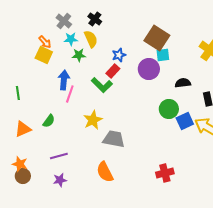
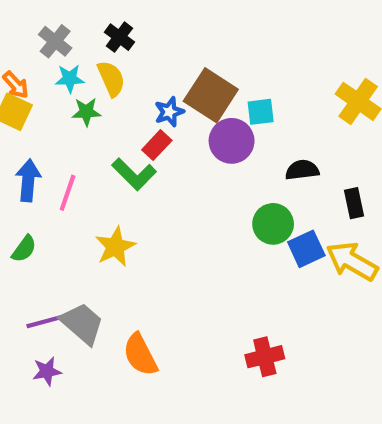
brown square: (157, 38) -> (211, 95), moved
blue arrow: (64, 80) -> (28, 180), moved
gray trapezoid: (114, 139) -> (82, 324), moved, turned 30

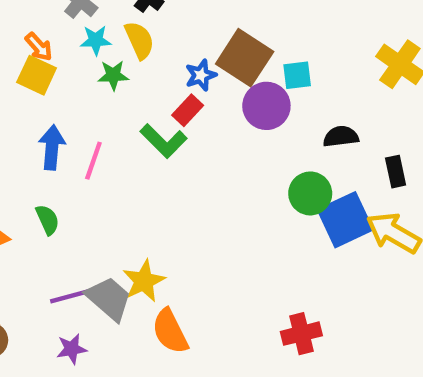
yellow star: (115, 247) -> (144, 281), moved
green semicircle: (24, 249) -> (47, 220), turned -60
blue square: (306, 249) -> (345, 220), size x1.4

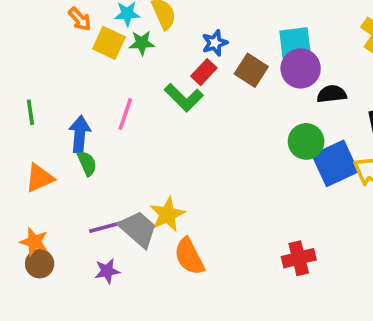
brown square: (245, 58) -> (251, 70), moved, size x0.7
yellow square: (37, 75) -> (109, 43), moved
cyan square: (297, 75) -> (295, 43), size x1.4
purple circle: (266, 106) -> (301, 68), moved
blue arrow: (52, 147) -> (80, 134), moved

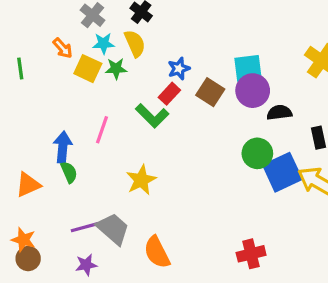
green line: (30, 112) -> (20, 69), moved
yellow star: (167, 214) -> (141, 180), moved

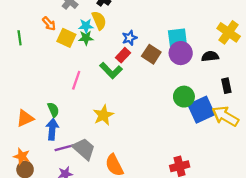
cyan star: (103, 43) -> (86, 26), moved
black semicircle: (279, 113) -> (210, 56), moved
blue arrow: (63, 147) -> (52, 129), moved

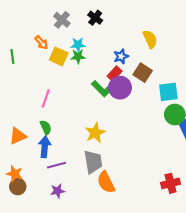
yellow semicircle: (99, 20) -> (150, 39), moved
cyan square: (177, 38) -> (168, 92), moved
purple circle: (181, 53) -> (120, 88), moved
pink line: (76, 80) -> (46, 98), moved
gray trapezoid: (84, 149) -> (93, 162), moved, turned 40

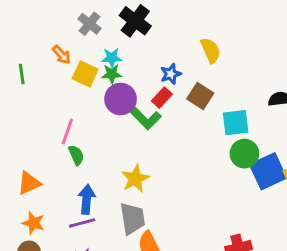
black cross: (95, 18) -> (135, 21), size x1.5
purple circle: (120, 88) -> (121, 99), moved
green semicircle: (46, 127) -> (76, 155), moved
blue arrow: (45, 147) -> (87, 199), moved
orange star: (15, 174) -> (33, 223), moved

